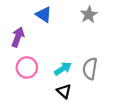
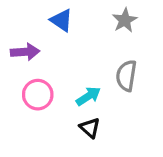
purple arrow: (18, 37) -> (25, 52), turned 66
gray semicircle: (90, 69) -> (126, 76), moved

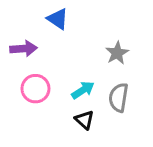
gray star: (125, 20) -> (117, 53), moved
gray semicircle: (126, 76) -> (119, 98), moved

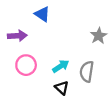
gray star: (117, 53) -> (99, 36), moved

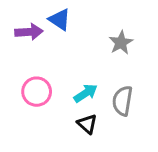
purple arrow: (17, 36) -> (29, 32), moved
gray star: (99, 36) -> (121, 43), moved

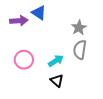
gray semicircle: (122, 101) -> (80, 50), moved

